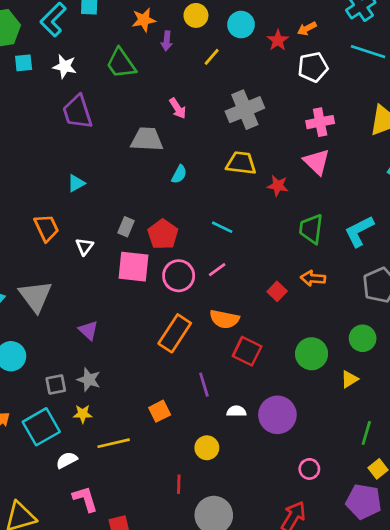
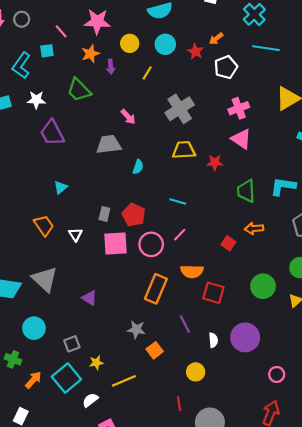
cyan L-shape: (359, 231) -> (283, 186), turned 45
gray star: (89, 380) -> (136, 329), moved
white semicircle: (236, 411) -> (213, 340), turned 96

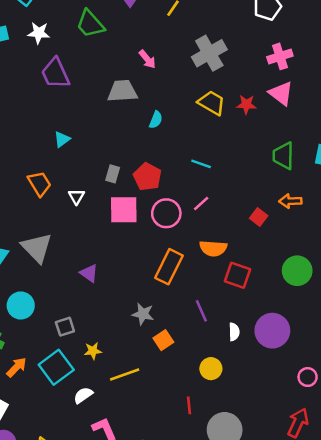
yellow trapezoid: (184, 150) -> (212, 103), turned 30
red star: (215, 162) -> (246, 104), moved

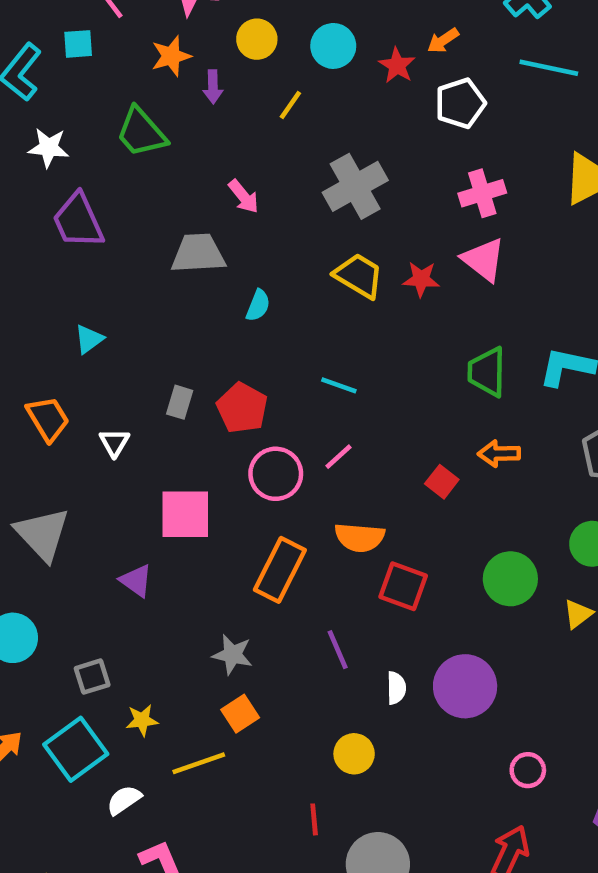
pink square: (124, 210) -> (185, 514), moved
orange square: (163, 340) -> (240, 714), moved

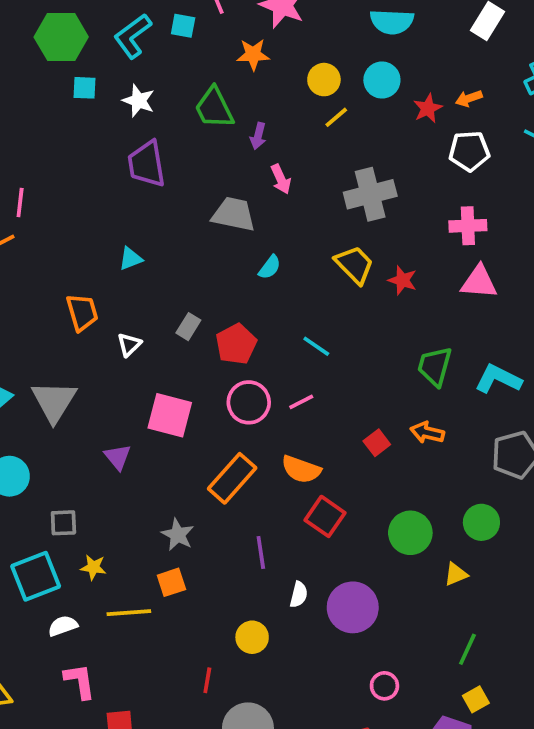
yellow circle: (257, 39) -> (324, 80), moved
purple arrow: (213, 87) -> (258, 136), moved
pink triangle: (484, 260) -> (479, 282), moved, turned -48

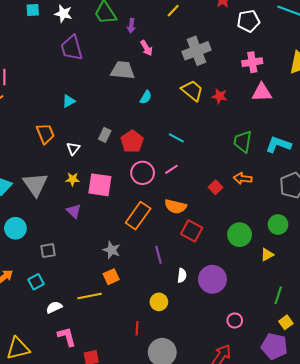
yellow star: (93, 567) -> (73, 179), moved
cyan square: (36, 576) -> (36, 282), size x0.6

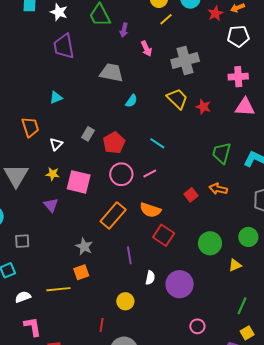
pink arrow: (146, 48) -> (146, 49), moved

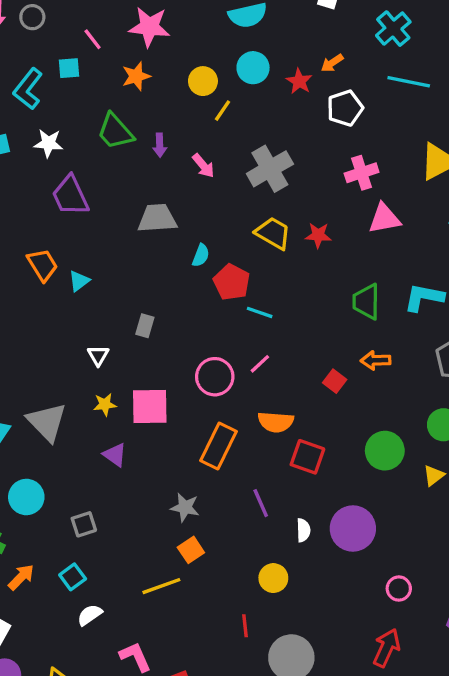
orange trapezoid: (30, 127) -> (43, 265), moved
red pentagon: (114, 143) -> (232, 282), moved
white semicircle: (23, 297) -> (90, 615), moved

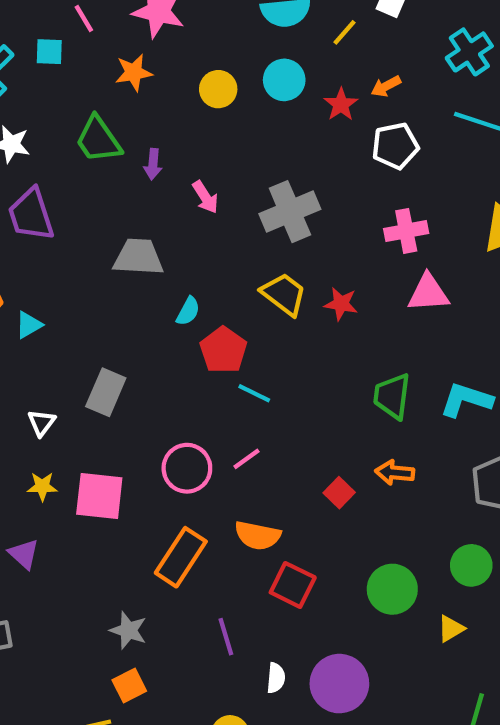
yellow line: (223, 111) -> (345, 32), moved
gray rectangle: (145, 326) -> (106, 392), size x1.5
purple triangle: (115, 455) -> (24, 554), moved

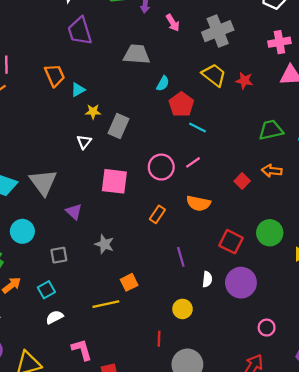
green trapezoid: (392, 396) -> (271, 130), turned 70
yellow star: (42, 486) -> (93, 112), moved
orange rectangle: (181, 557) -> (157, 214), size x0.6
red square: (293, 585) -> (231, 242), moved
gray star: (128, 630) -> (104, 244), moved

